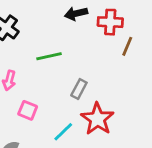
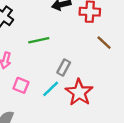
brown line: (127, 46) -> (104, 43), moved, turned -70
cyan line: (63, 132) -> (51, 89), moved

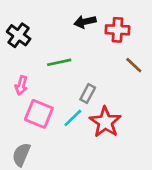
pink square: (21, 85) -> (39, 114), size x1.5

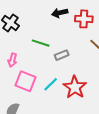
green line: (59, 62) -> (41, 43), turned 30
gray rectangle: (88, 94) -> (62, 55), moved, turned 40

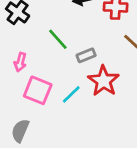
green line: (41, 43) -> (58, 39), turned 30
red star: (75, 87) -> (104, 81), moved

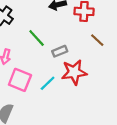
red star: (104, 81) -> (74, 72), turned 30

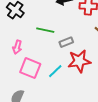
green line: (37, 38) -> (45, 30), turned -36

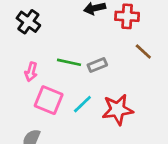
green line: (45, 30) -> (69, 62), moved
red star: (79, 61) -> (118, 110), moved

